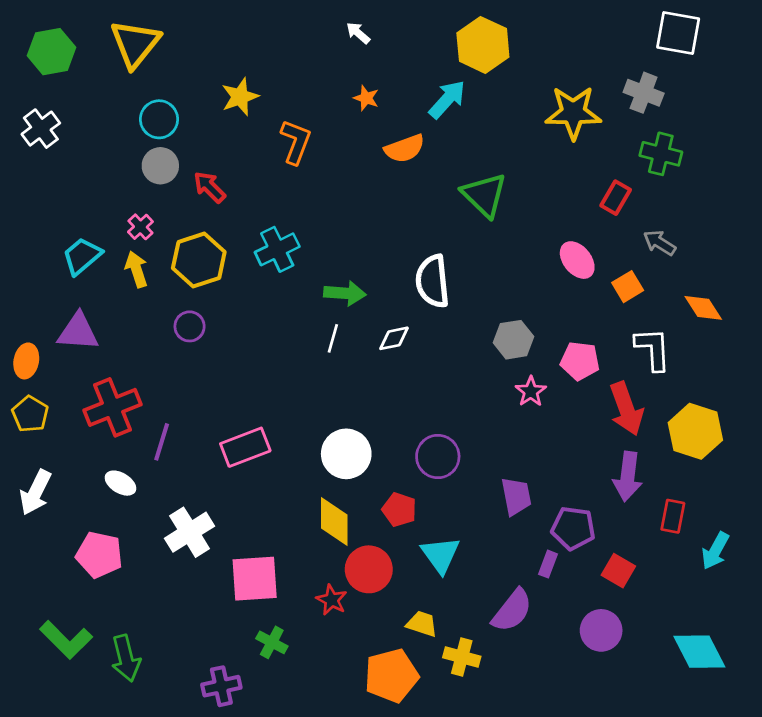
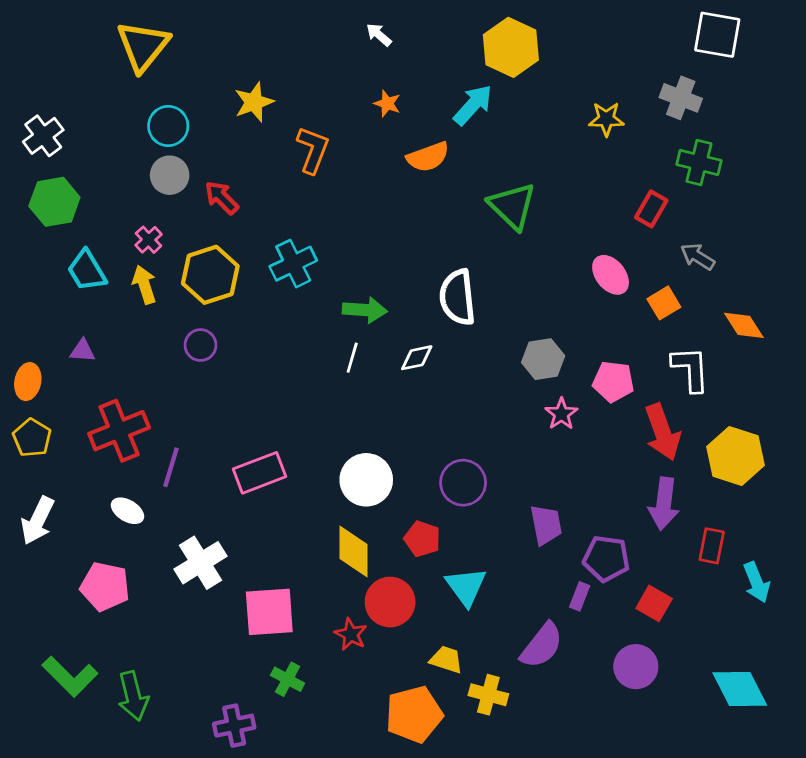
green hexagon: (51, 52) -> (54, 202), moved
yellow star: (573, 113) -> (606, 119), size x0.6
cyan trapezoid: (82, 256) -> (87, 271), turned -81
purple triangle: (78, 332) -> (83, 351), size x0.6
cyan arrow: (715, 551) -> (757, 582), turned -51

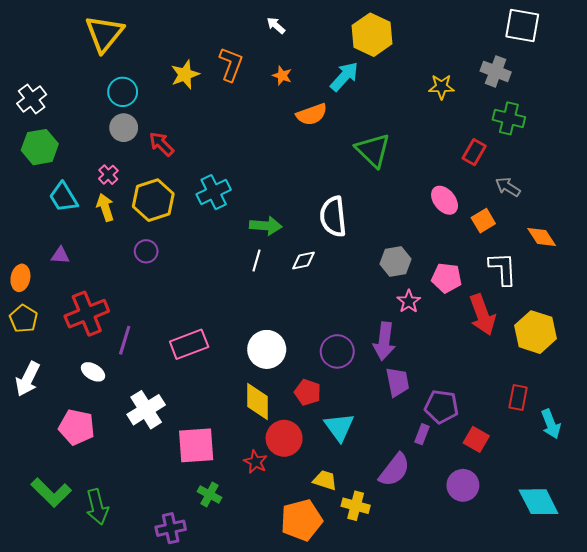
orange L-shape: (313, 150) -> (231, 64), moved
purple arrow: (664, 504) -> (384, 341), moved

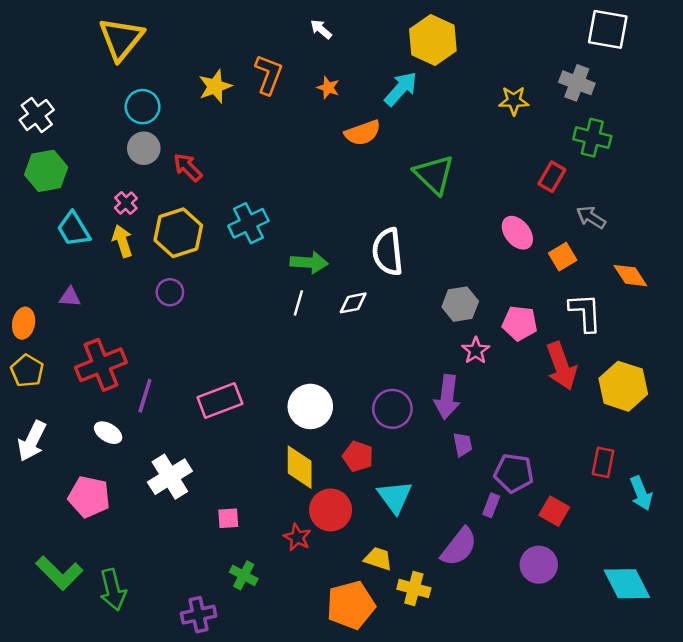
purple trapezoid: (398, 382) -> (463, 445), size x0.7
pink square: (196, 445) -> (228, 518), size x0.5

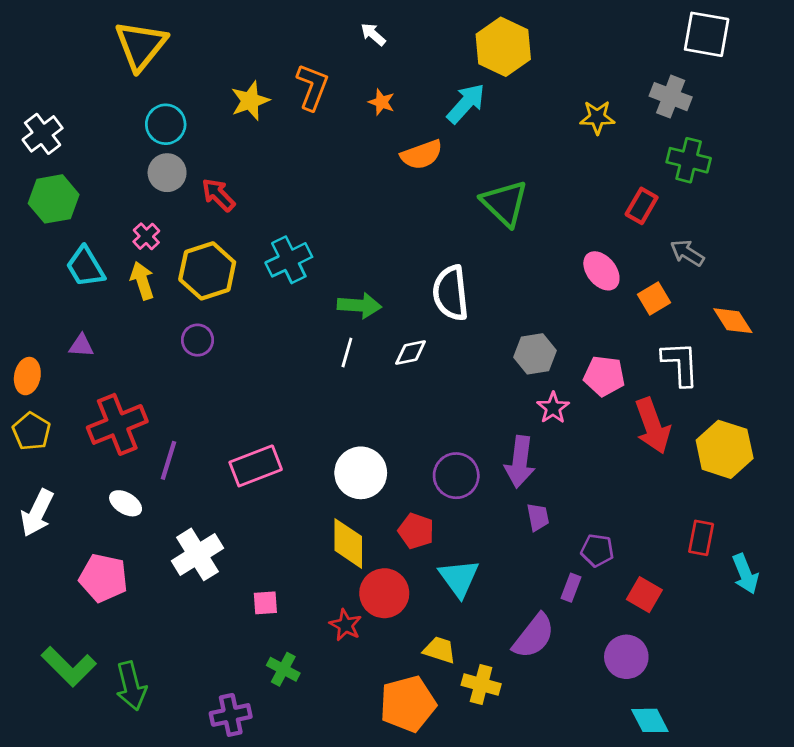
purple pentagon: (514, 473) -> (597, 550), size x0.7
cyan diamond: (627, 584) -> (650, 720), moved, size x0.7

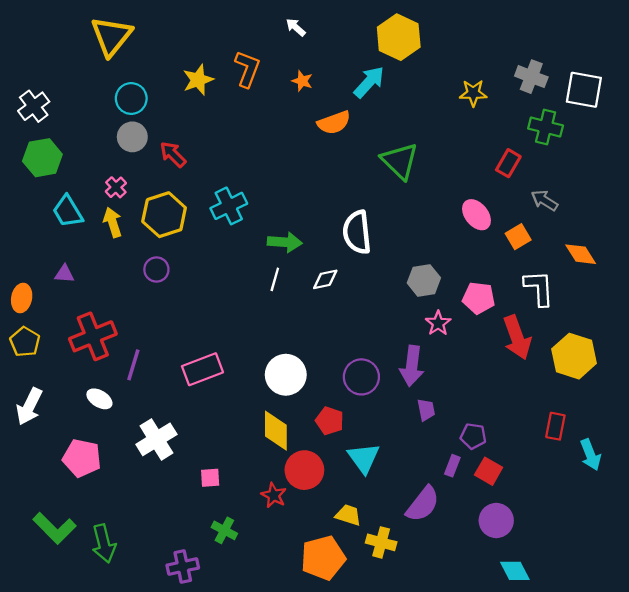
white square: (707, 34) -> (584, 90), moved
red square: (644, 595) -> (489, 471), moved

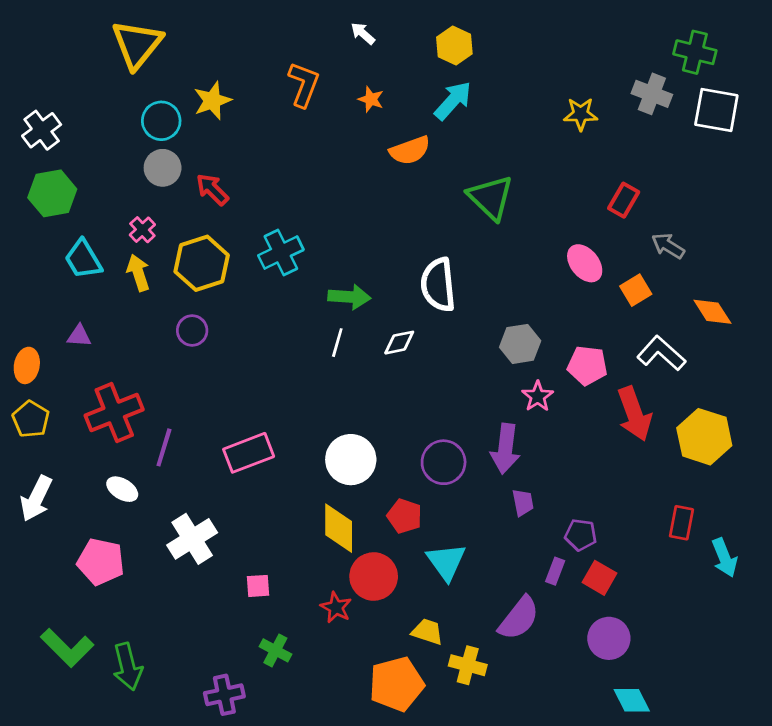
yellow hexagon: (399, 37) -> (454, 46), moved, size x0.7
yellow star: (198, 80) -> (212, 101), moved
green cross: (546, 127) -> (695, 52), moved
white L-shape: (539, 288) -> (661, 353), turned -45

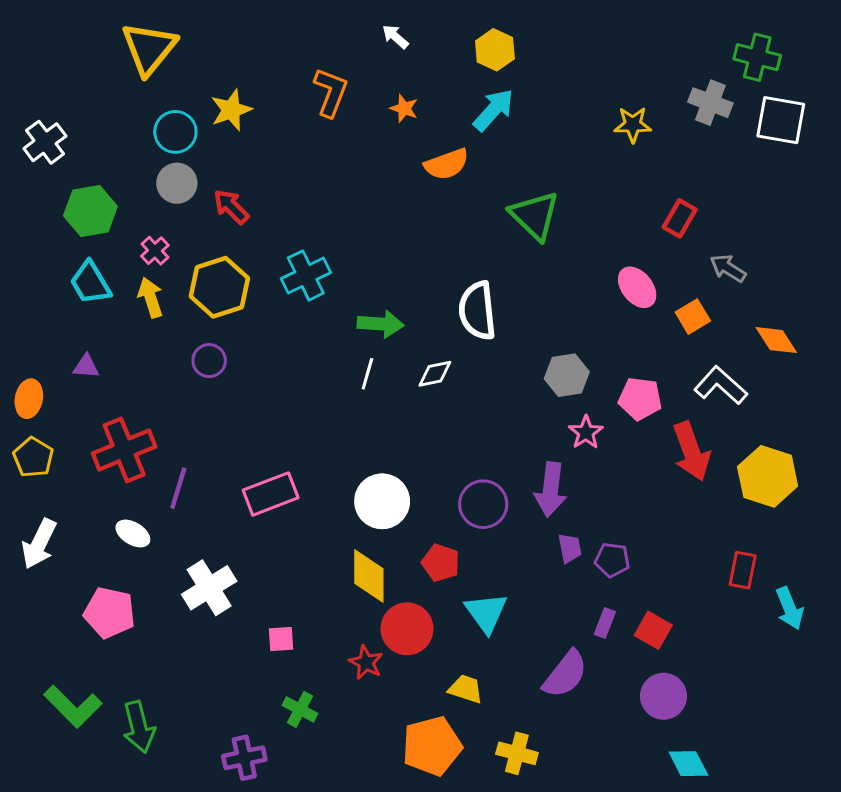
green hexagon: (52, 193) -> (90, 211), moved
purple pentagon: (581, 535) -> (612, 560), moved
yellow cross: (468, 665) -> (517, 753), moved

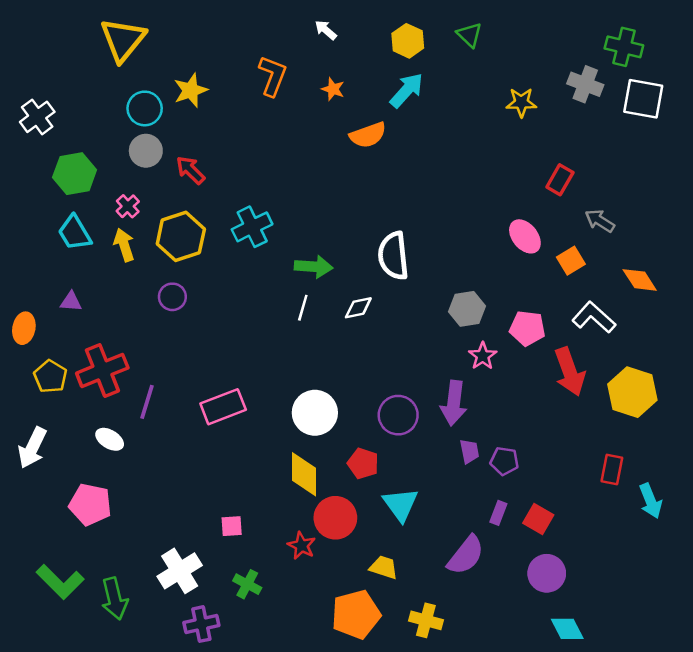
green triangle: (535, 215) -> (469, 35), moved, size x0.6
yellow pentagon: (33, 457) -> (50, 376), moved
white cross: (209, 588) -> (180, 571), moved

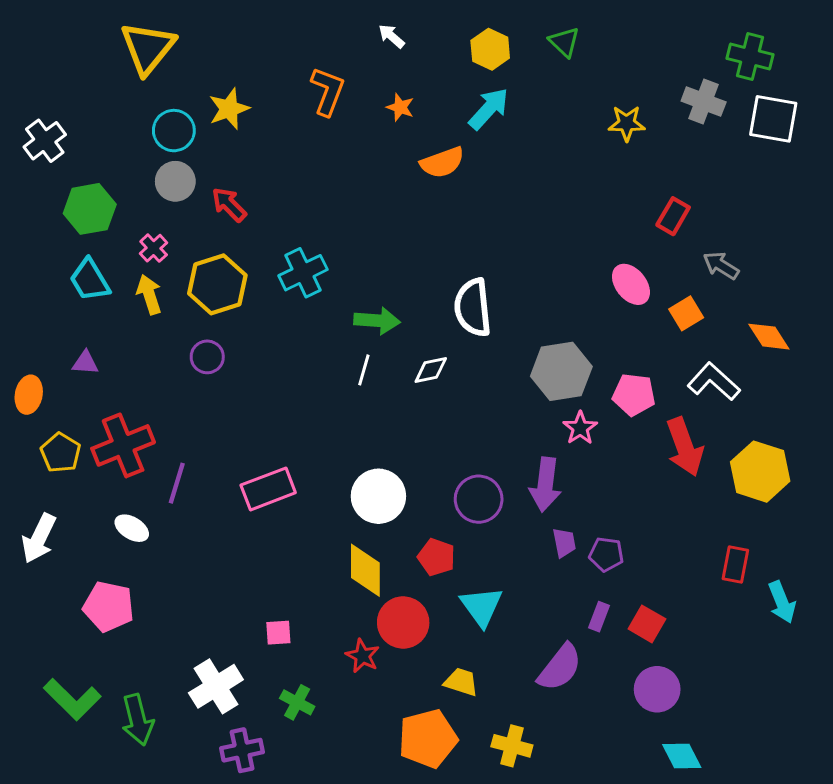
gray hexagon: (467, 309) -> (561, 371), size x1.4

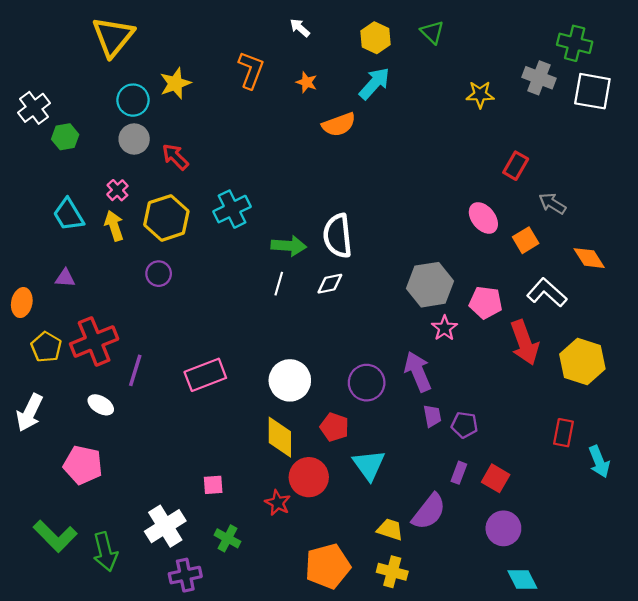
green hexagon: (90, 209) -> (65, 137), moved, size x0.7
white semicircle: (473, 308) -> (338, 236), moved
purple arrow: (545, 485) -> (418, 371), turned 150
yellow trapezoid: (461, 682) -> (390, 529), moved

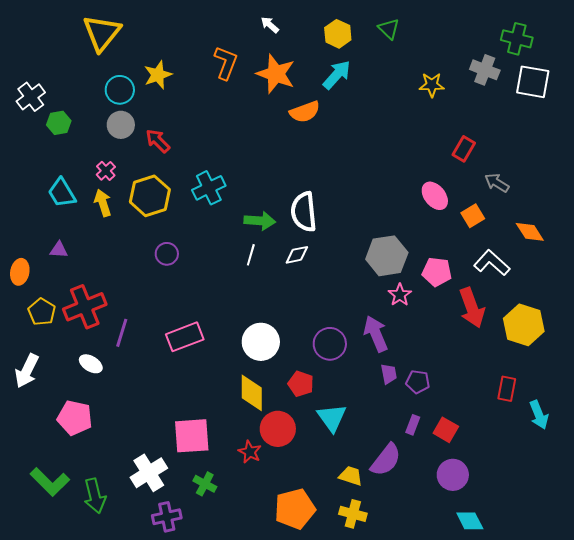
orange star: (307, 82) -> (276, 74), size x2.0
purple circle: (159, 274) -> (167, 254), moved
pink square: (213, 485) -> (192, 436), size x2.0

